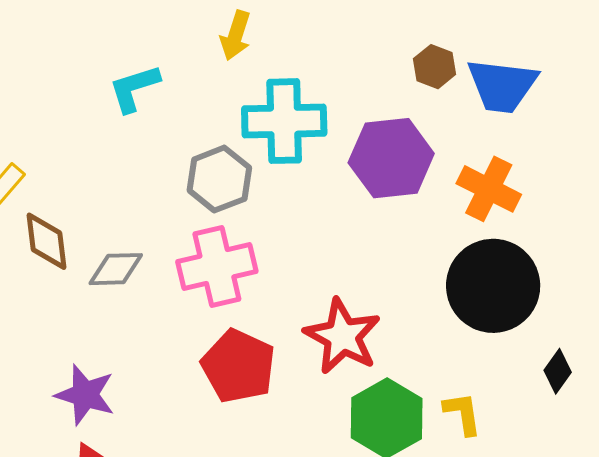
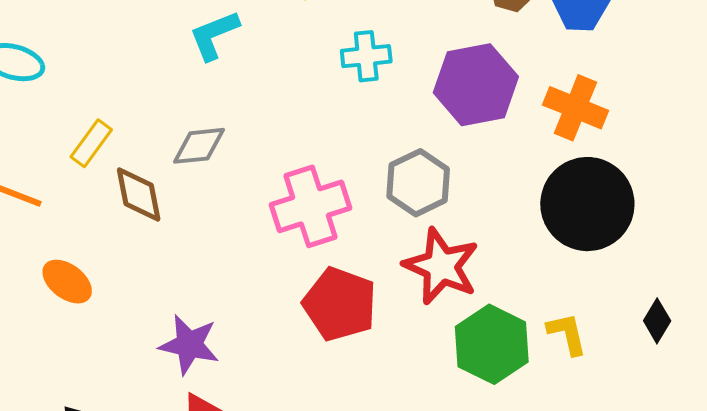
cyan cross: (284, 121) -> (366, 56), size x0.6
gray hexagon: (219, 179) -> (418, 183), moved
gray diamond: (116, 269) -> (199, 146), moved
black diamond: (558, 371) -> (657, 321), moved

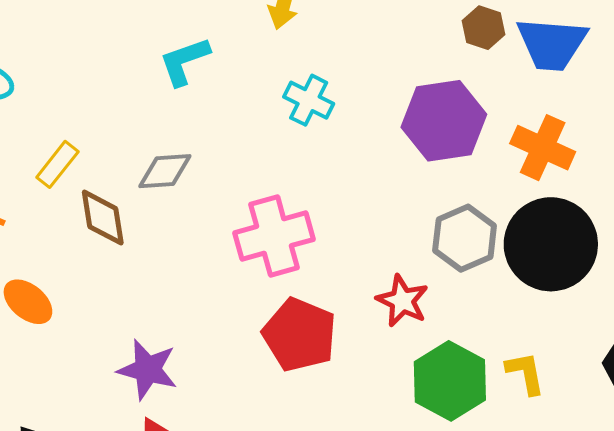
cyan cross: (366, 56) -> (309, 100), moved, turned 30
gray hexagon: (418, 183) -> (465, 238), moved
red star: (441, 266) -> (402, 301), size x0.7

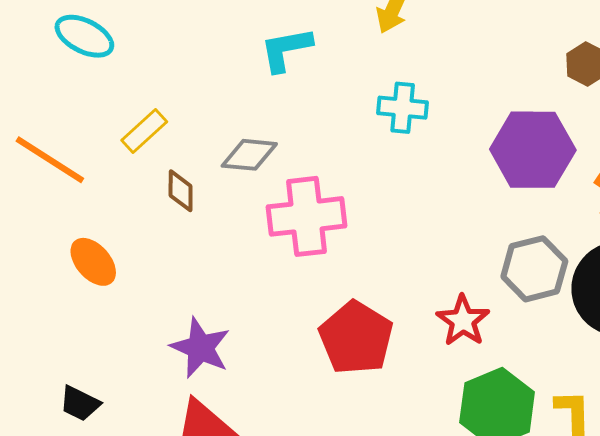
cyan cross: (309, 100) -> (403, 108), turned -30
brown diamond: (103, 218) -> (181, 191), size x0.7
pink cross: (274, 236) -> (306, 216), moved

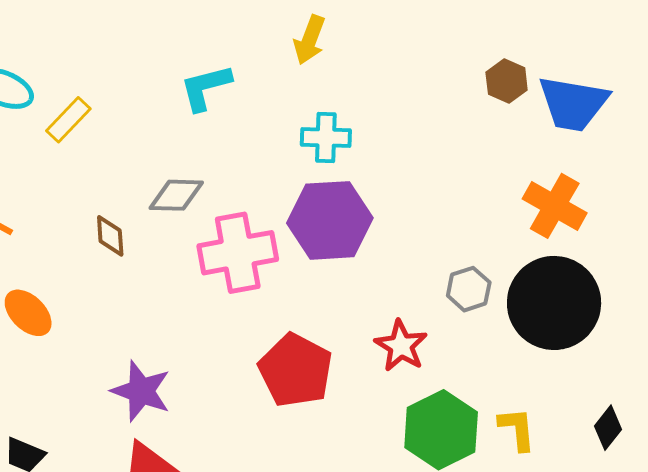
yellow rectangle: (144, 131) -> (68, 120), moved
purple hexagon: (533, 150) -> (330, 220), moved
gray hexagon: (534, 269) -> (469, 289), size x0.7

